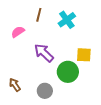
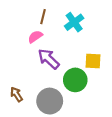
pink semicircle: (18, 32) -> (35, 37), moved
gray circle: (45, 91) -> (50, 101), size x1.5

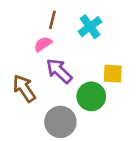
brown arrow: (16, 94) -> (24, 88), moved, size x1.5

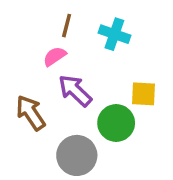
cyan cross: (90, 27) -> (114, 34), turned -35

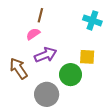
cyan cross: (114, 34) -> (92, 20), moved
purple arrow: (75, 91) -> (46, 55), turned 115

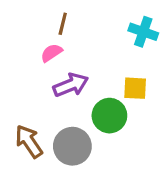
brown arrow: (18, 68) -> (29, 141), moved

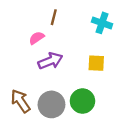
brown line: (63, 24) -> (54, 17), moved
green circle: (109, 116) -> (82, 101), moved

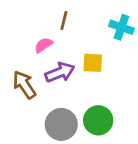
yellow square: (96, 63) -> (93, 63), moved
brown arrow: (20, 101) -> (24, 85), moved

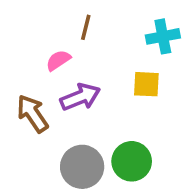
cyan cross: (121, 27) -> (163, 36), turned -30
yellow square: (93, 63) -> (146, 84), moved

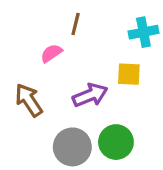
purple arrow: (80, 97) -> (90, 95), moved

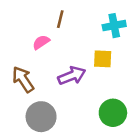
green circle: (116, 142) -> (113, 113), moved
gray circle: (72, 147) -> (41, 117), moved

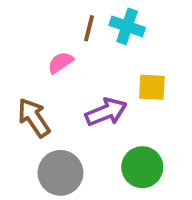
cyan cross: (114, 26) -> (127, 26), moved, turned 30
green circle: (113, 113) -> (142, 167), moved

